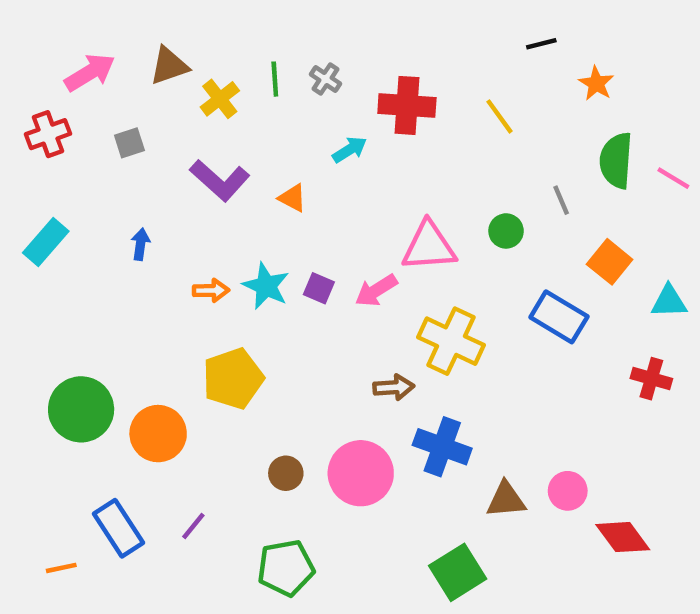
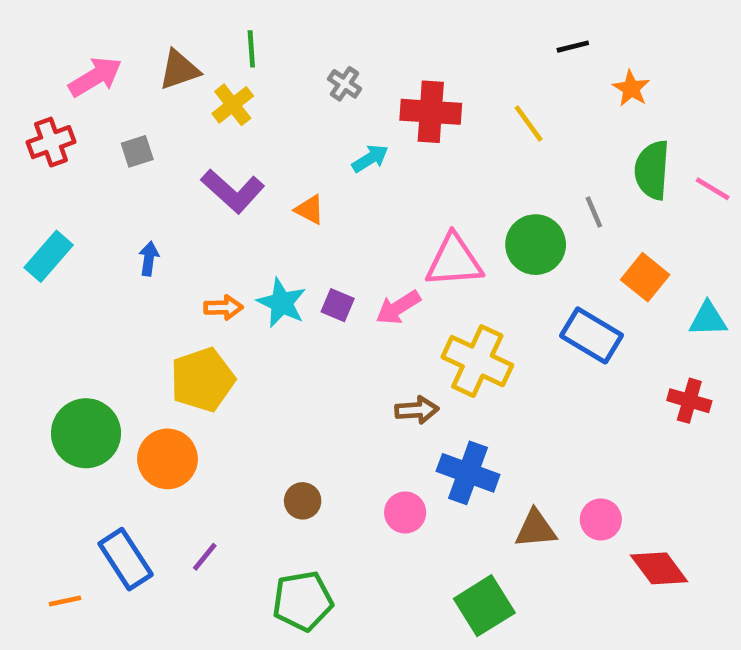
green line: (275, 79) -> (251, 49), moved
green circle: (506, 231) -> (536, 245), size x1.6
yellow pentagon: (233, 379) -> (202, 380), moved
pink circle: (361, 473) -> (405, 512), moved, size x0.6

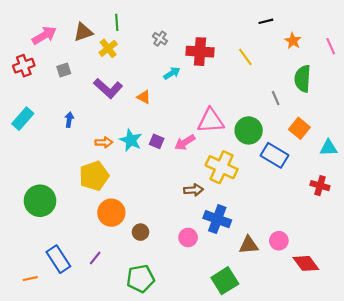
pink line: (713, 189) -> (331, 46), moved, turned 35
green circle: (536, 245) -> (249, 130), moved
orange circle: (167, 459) -> (111, 213), moved

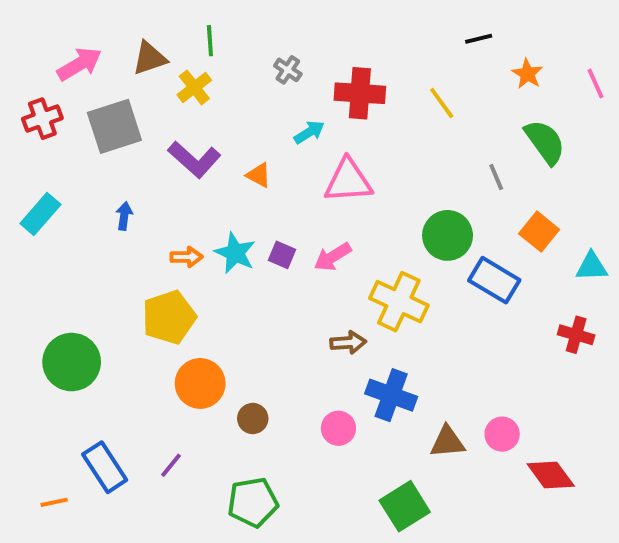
gray square: (64, 70) -> (114, 126), size x2.0
green semicircle: (303, 79) -> (545, 142), turned 140
pink triangle: (211, 121) -> (348, 181), moved

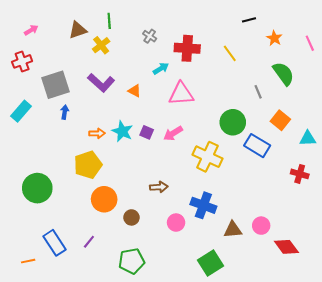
pink arrow: (79, 64) -> (31, 30), moved, size x0.6
gray square: (114, 126) -> (55, 85), moved
brown arrow: (348, 343) -> (159, 187), moved

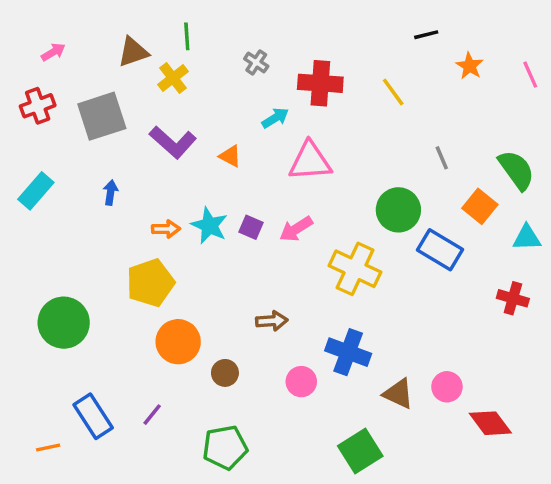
green semicircle: (283, 74) -> (516, 170), moved
gray square: (55, 85) -> (102, 116), moved
brown triangle: (233, 230) -> (398, 394), turned 30

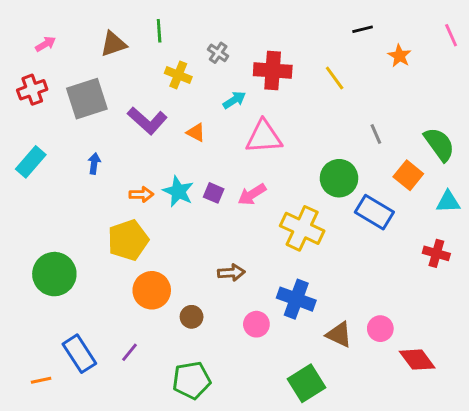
pink line: (530, 75) -> (451, 35), moved
yellow cross: (173, 78) -> (178, 75), moved, turned -30

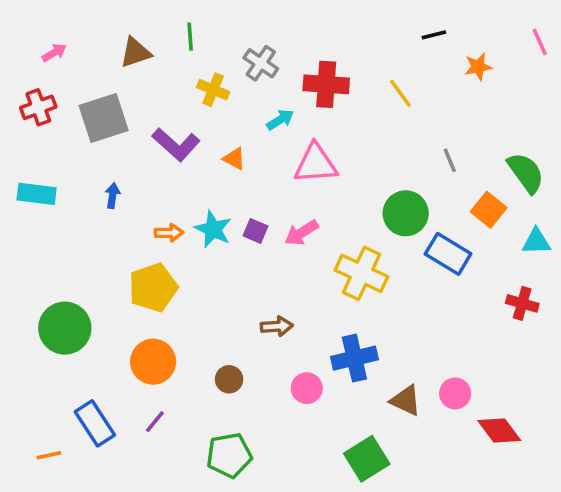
gray cross: (218, 53) -> (261, 63), size x1.4
orange star: (399, 56) -> (478, 67), turned 30
cyan rectangle: (31, 162) -> (37, 194), turned 56
orange circle: (152, 290) -> (153, 362), moved
blue cross: (296, 299) -> (354, 358), turned -33

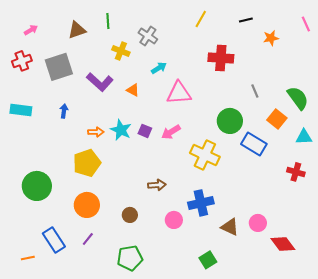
red cross: (326, 84) -> (221, 58), moved
yellow line: (400, 93) -> (201, 19), moved, turned 66
green square: (367, 459) -> (208, 260), size x0.7

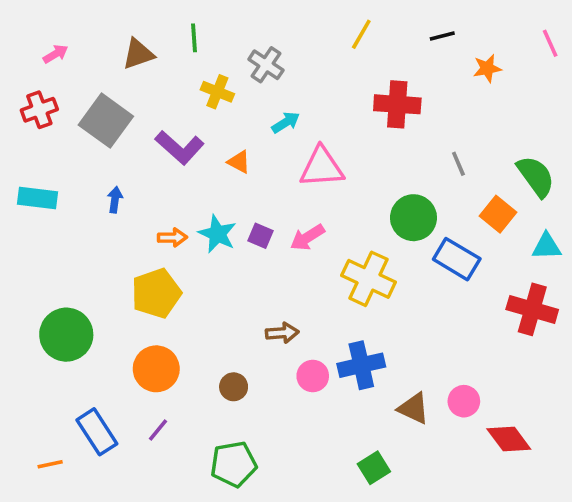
gray square: (59, 67) -> (106, 121), turned -36
red cross: (296, 172) -> (532, 309), size x1.5
pink circle: (174, 220) -> (313, 376), moved

